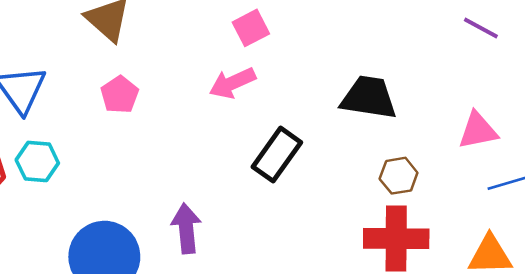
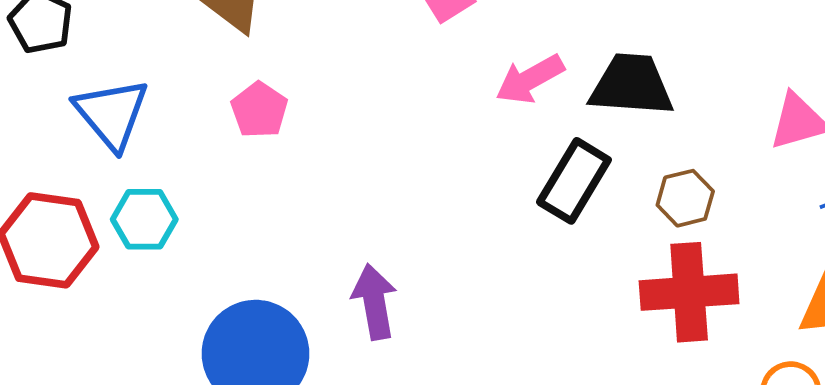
pink arrow: (232, 83) -> (530, 79), moved
black rectangle: (277, 155) -> (574, 181), moved

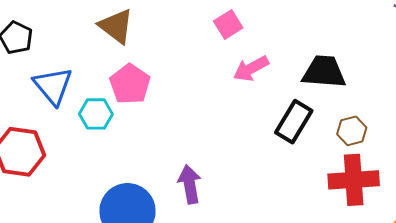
pink arrow: (530, 79) -> (251, 69), moved
pink pentagon: (259, 110) -> (130, 84), size x1.4
cyan hexagon: (144, 219) -> (96, 114), moved

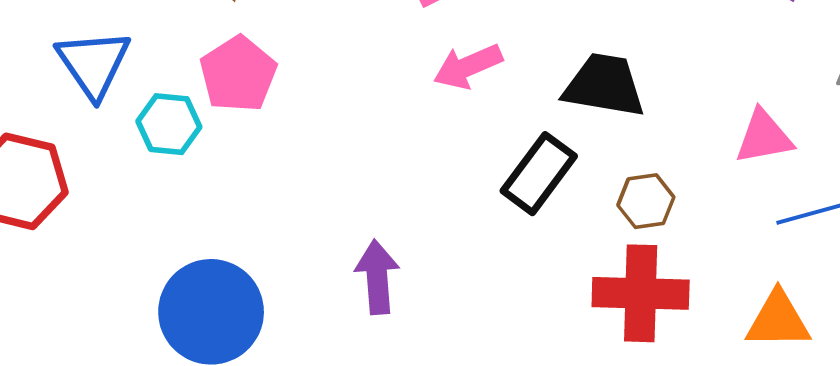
purple arrow: (190, 184) -> (377, 277), moved

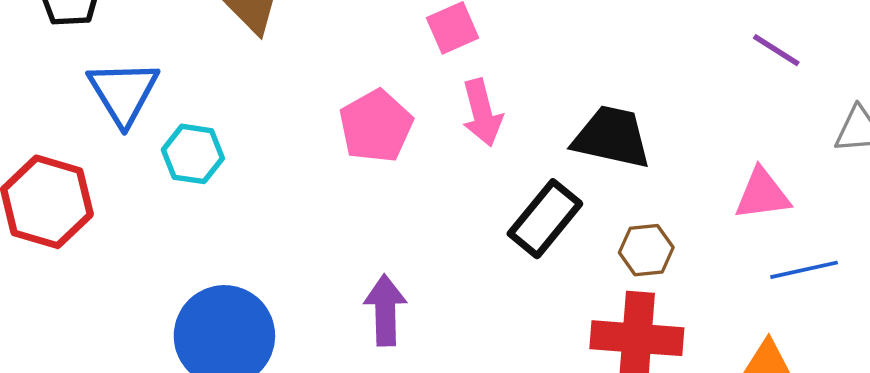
pink arrow: (468, 66) -> (482, 113), turned -84
pink pentagon: (238, 74) -> (376, 126), moved

